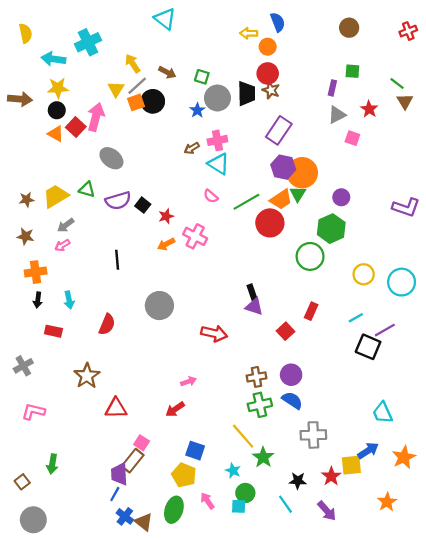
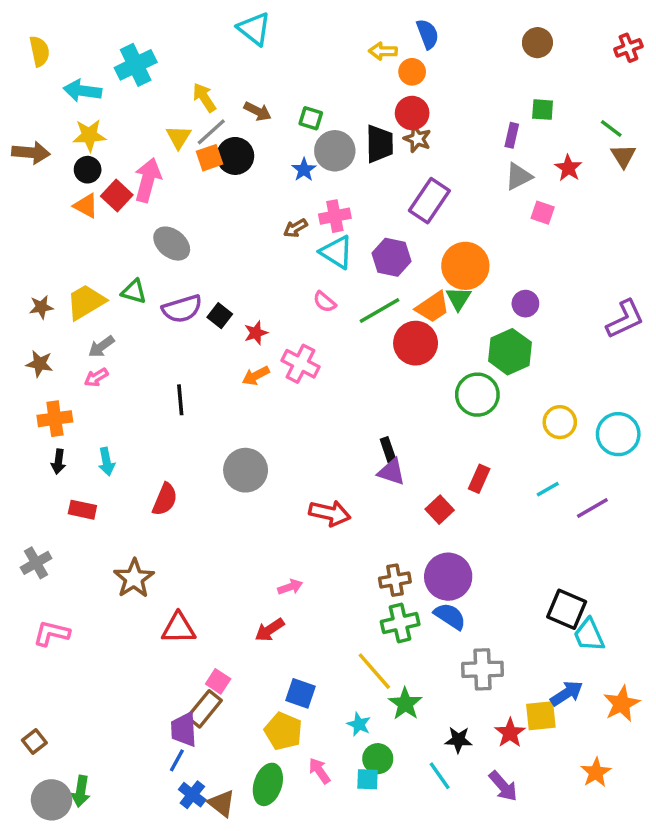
purple hexagon: (283, 167) -> (391, 257), moved
purple L-shape: (406, 207) -> (625, 319), turned -44
black square: (368, 347) -> (567, 609), moved
purple circle: (291, 375) -> (448, 577), size x1.4
green arrow: (52, 464) -> (81, 791), moved

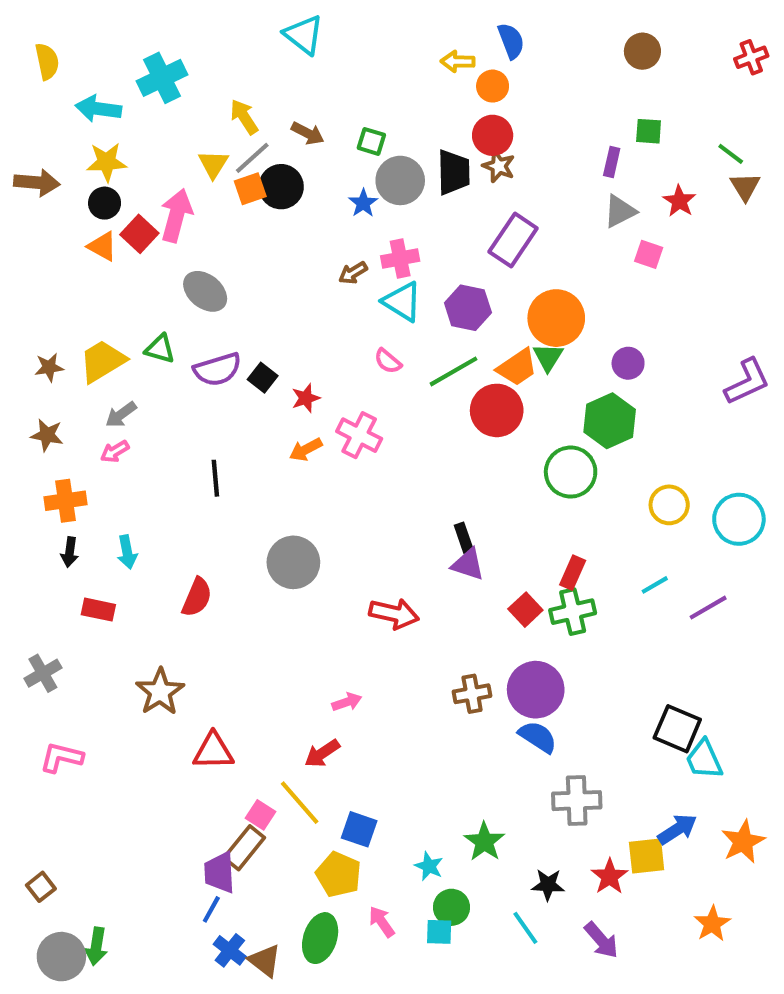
green cross: (400, 623) -> (573, 612), moved
yellow line: (374, 671) -> (300, 803), moved

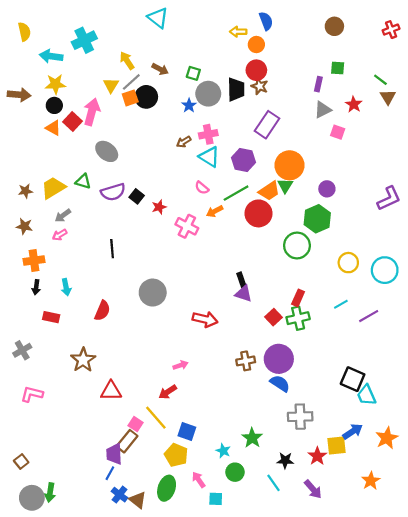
orange arrow: (306, 449) -> (215, 211), moved
cyan square: (439, 932) -> (216, 499), moved

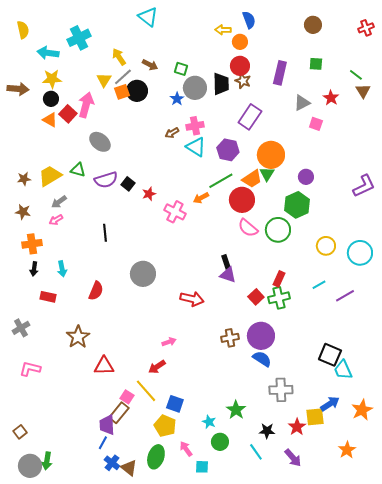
purple rectangle: (318, 84) -> (280, 73), moved, size x1.6
pink semicircle: (202, 188) -> (248, 228), moved, size x1.5

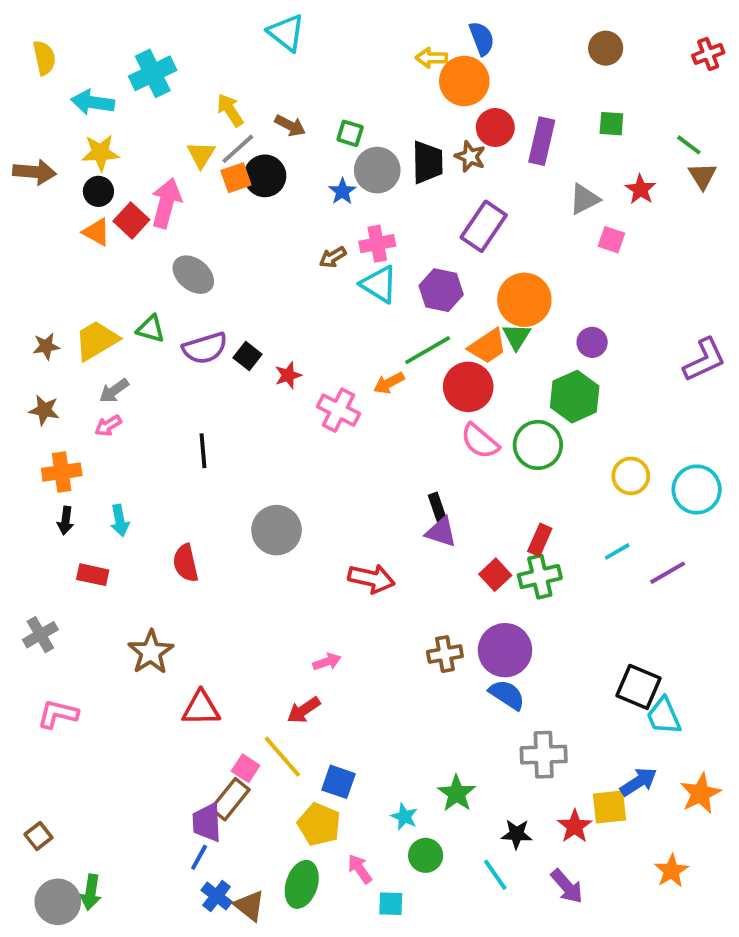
orange circle: (240, 42) -> (464, 81), size x1.6
red circle: (240, 66) -> (495, 127), moved
red semicircle: (96, 291) -> (186, 563), turned 144

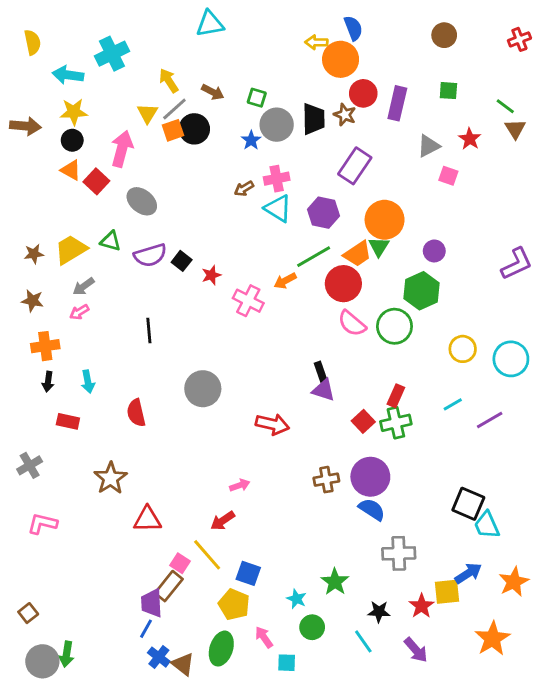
cyan triangle: (286, 33) -> (210, 24), turned -48
red square: (131, 220) -> (96, 181), moved
orange star: (671, 871) -> (492, 639), size x1.4

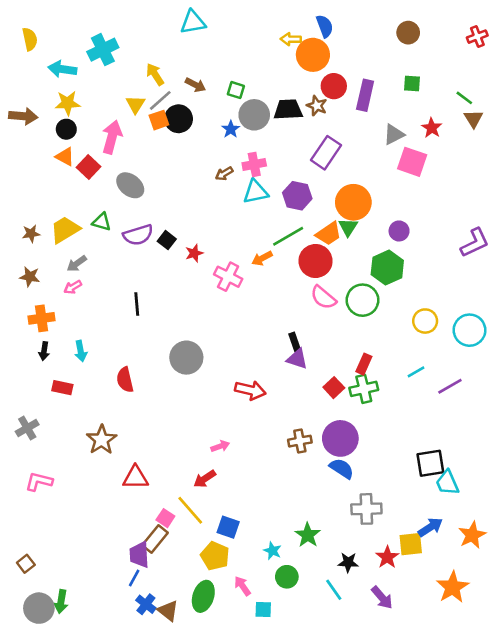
black trapezoid: (314, 119) -> (288, 110), turned -92
pink square: (448, 176) -> (412, 162), size x1.6
cyan triangle: (278, 208) -> (255, 192), turned -44
black square: (468, 504) -> (430, 463), turned -32

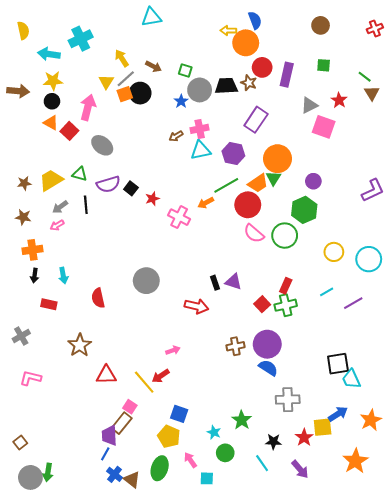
black line: (137, 304) -> (86, 205), moved
black rectangle: (295, 342) -> (215, 283), moved
yellow line: (190, 510) -> (144, 382), moved

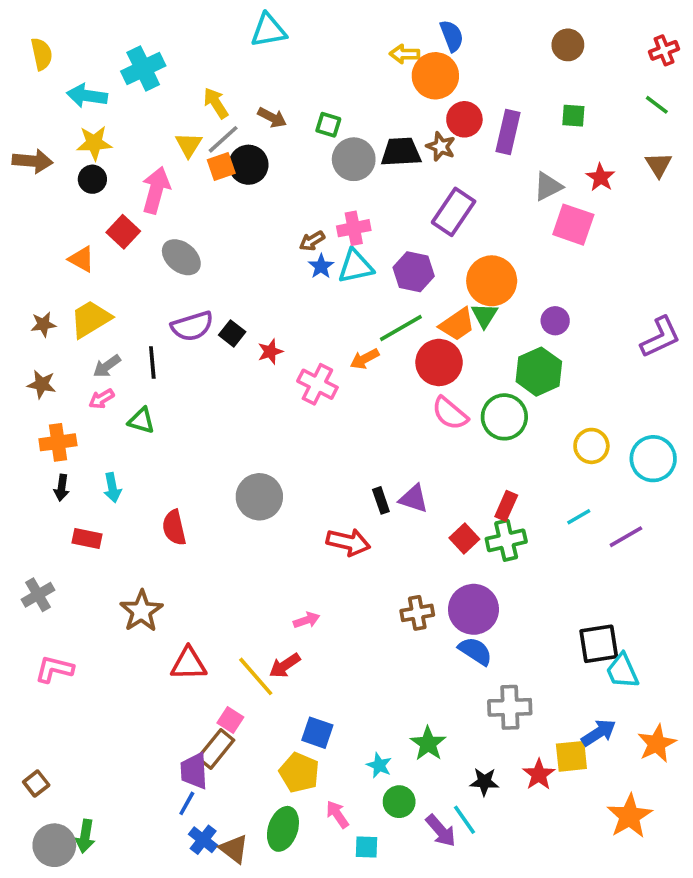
green line: (365, 77) -> (657, 105), moved
blue star: (181, 101) -> (321, 266), moved
orange triangle: (51, 123) -> (82, 259), moved
green triangle: (80, 174) -> (141, 421), moved
purple arrow: (300, 469) -> (441, 831), moved

